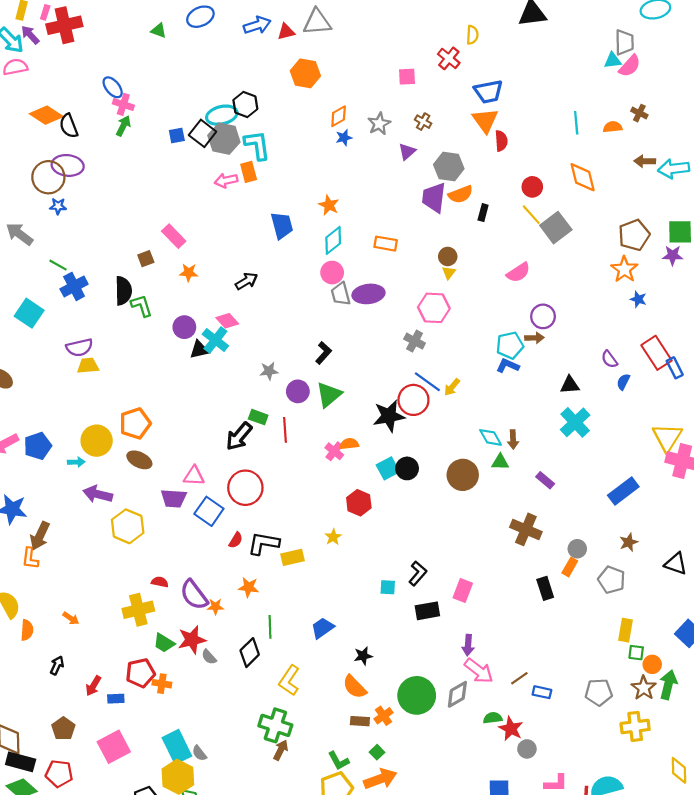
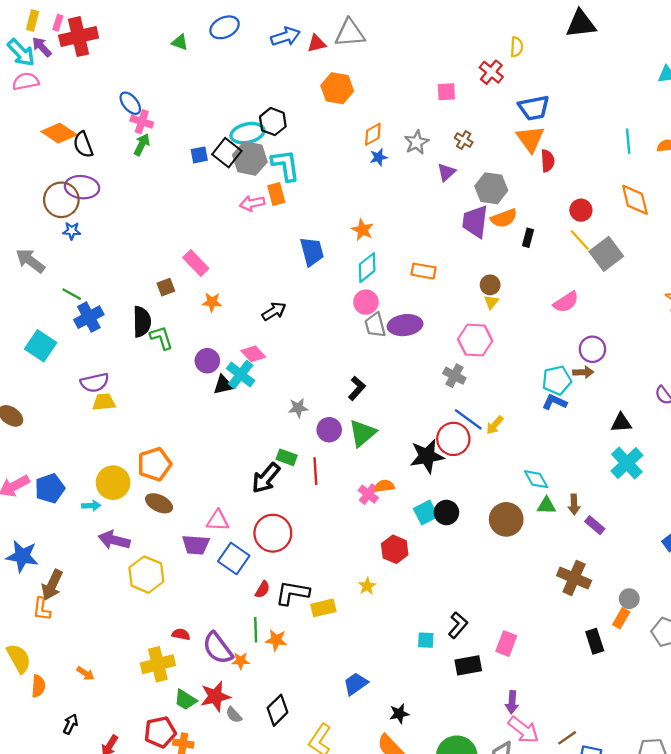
brown arrow: (513, 440) -> (574, 504), moved
green line: (270, 627) -> (256, 630), moved

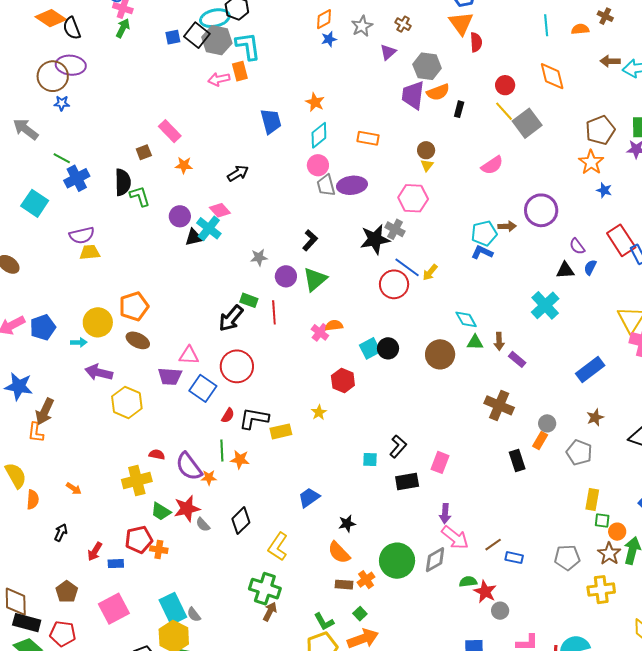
purple circle: (592, 349) -> (541, 210), moved, size x1.4
black triangle: (621, 423) -> (565, 270), moved
black star: (427, 456) -> (375, 239), moved

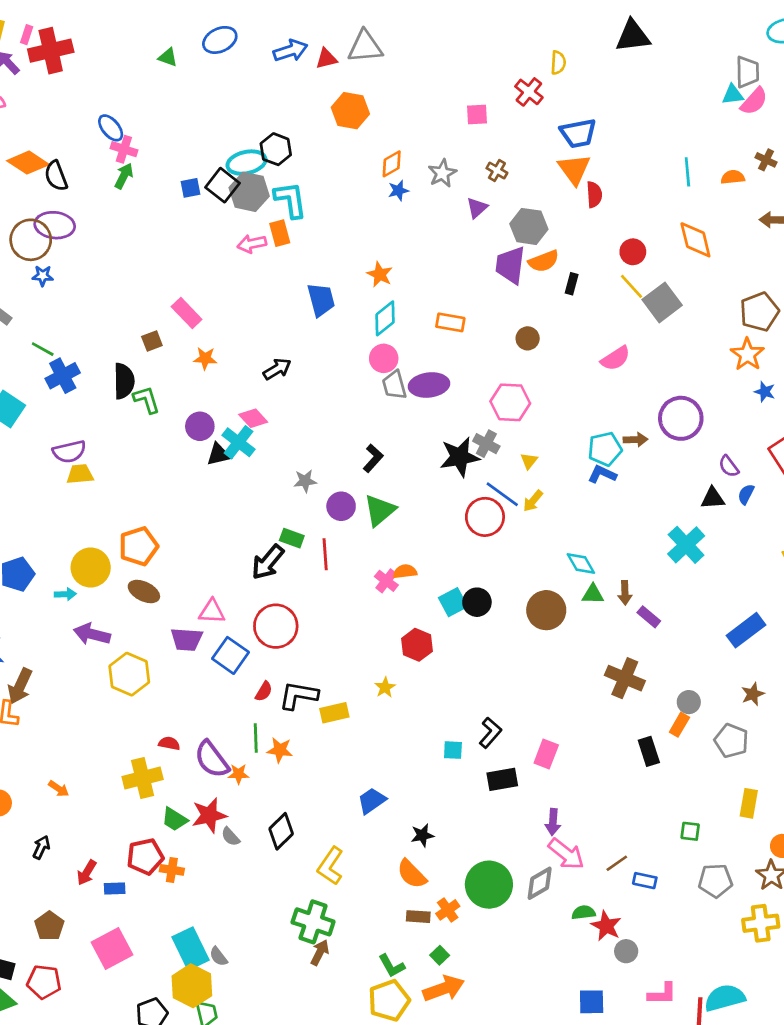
yellow triangle: (427, 165) -> (529, 461), moved
green square: (602, 521) -> (690, 831), moved

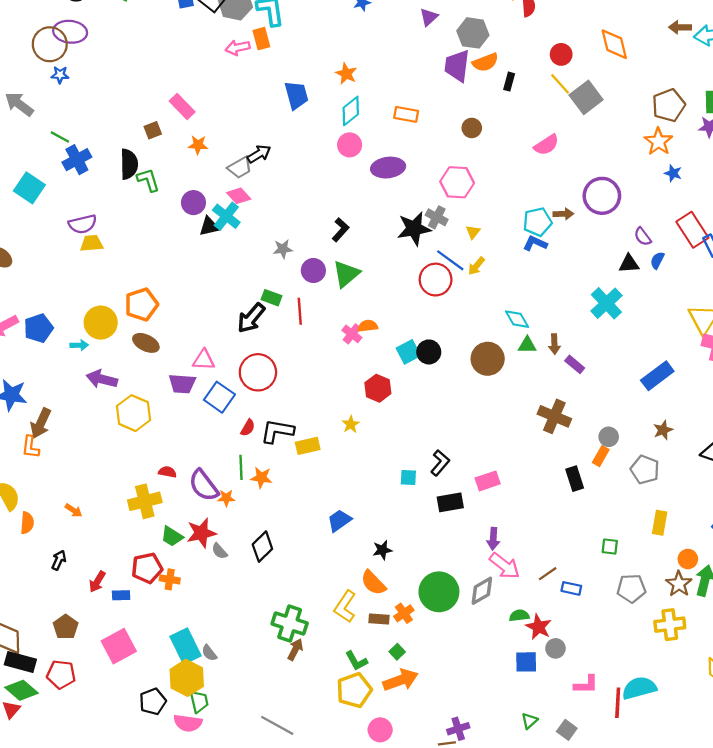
gray trapezoid: (394, 385) -> (240, 168), moved, turned -105
pink rectangle: (546, 754) -> (488, 481), turned 50
yellow L-shape: (330, 866) -> (345, 607), moved
blue square: (592, 1002) -> (526, 662), moved

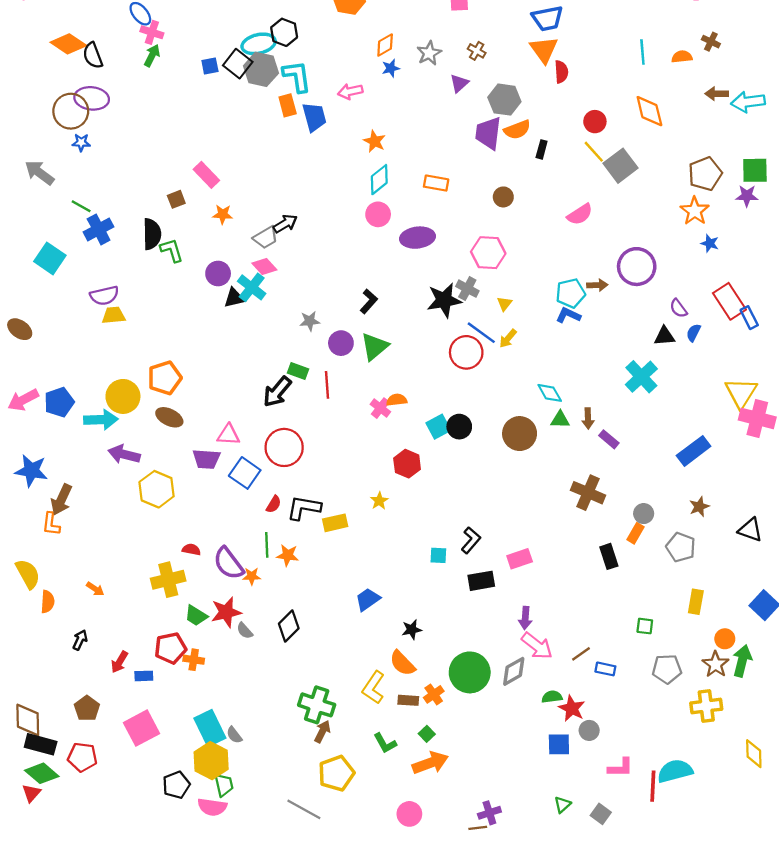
pink arrow: (238, 48) -> (350, 91), moved
blue trapezoid: (296, 95) -> (314, 117), moved
cyan arrow: (79, 345) -> (101, 420), size x1.8
yellow pentagon: (354, 690) -> (336, 773), moved

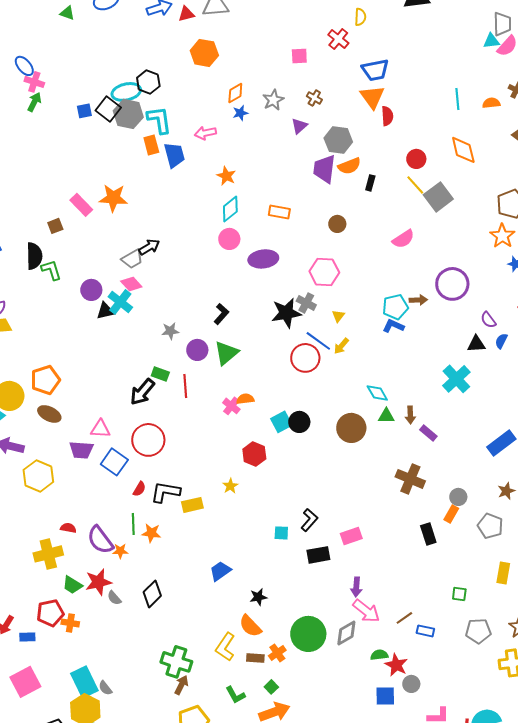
orange star: (223, 214) -> (113, 198), moved, size x1.6

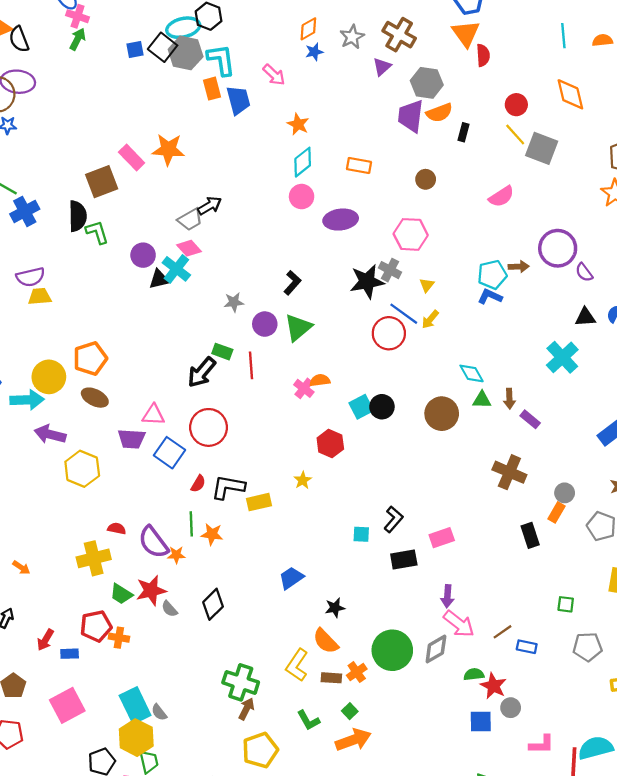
brown cross: (314, 98) -> (399, 35), size x1.8
pink arrow: (205, 133) -> (274, 75), turned -125
gray square: (438, 197) -> (542, 148), turned -32
brown square: (55, 226) -> (102, 182), size x1.8
purple semicircle: (488, 320) -> (584, 272), moved

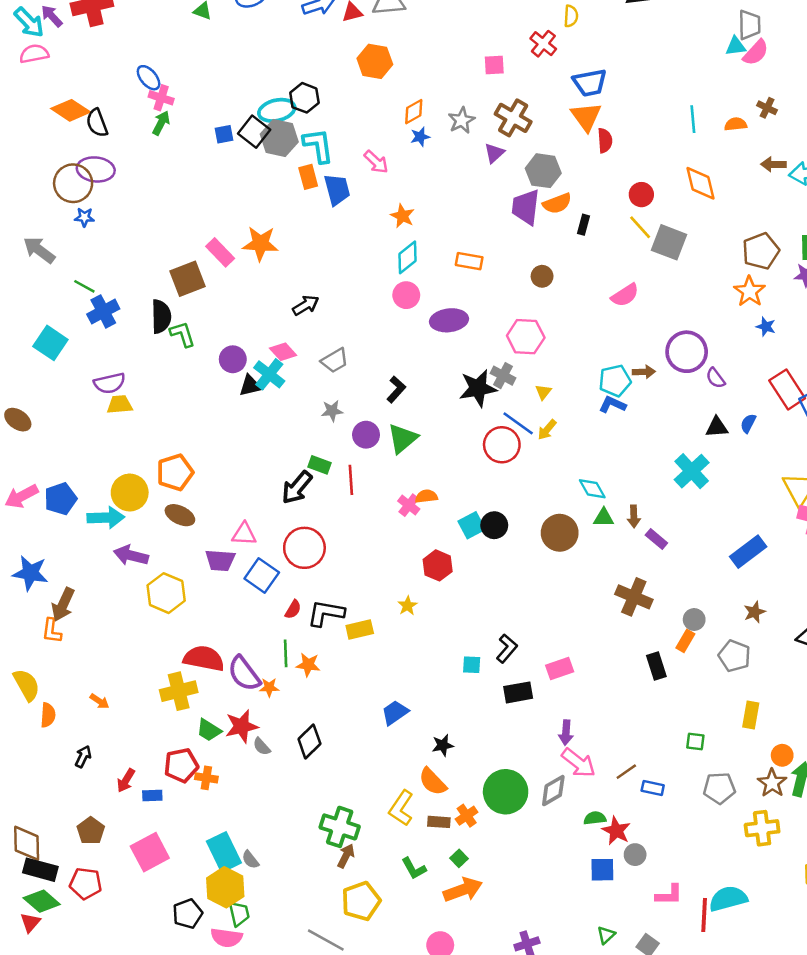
gray trapezoid: (190, 220) -> (335, 361), moved
red semicircle: (117, 528) -> (204, 658), size x2.0

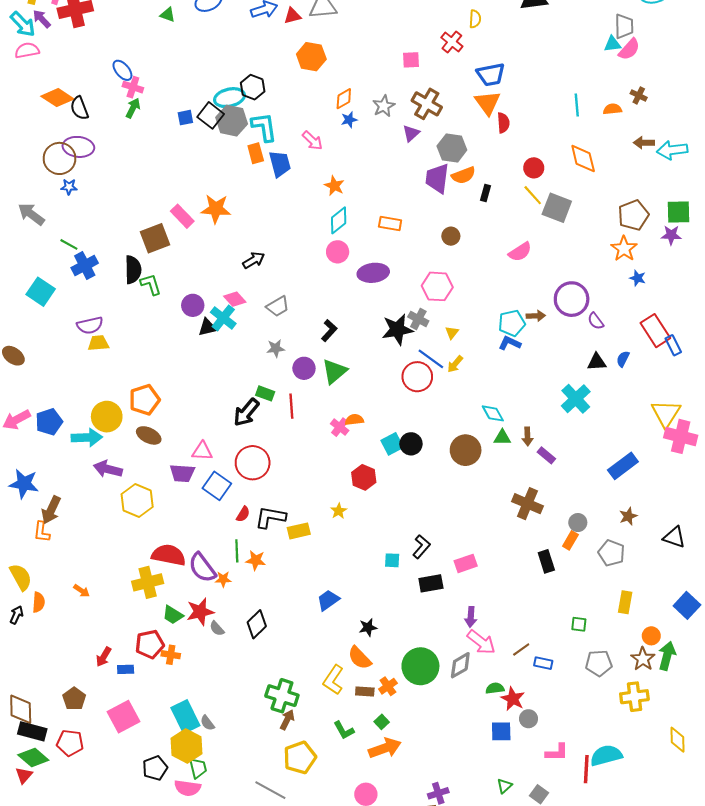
black arrow: (83, 757) -> (16, 615), moved

